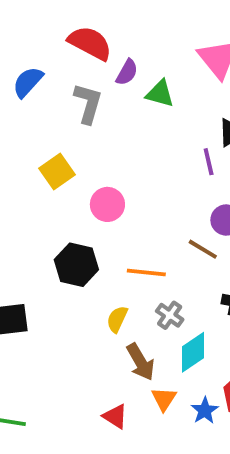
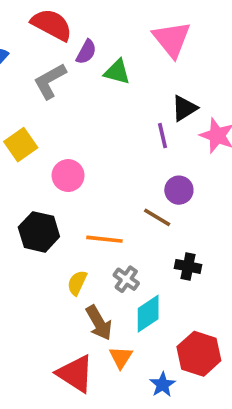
gray L-shape: (88, 103) -> (50, 81), turned -135
blue star: (205, 411) -> (163, 385), moved
red triangle: (115, 416) -> (75, 374), size x1.6

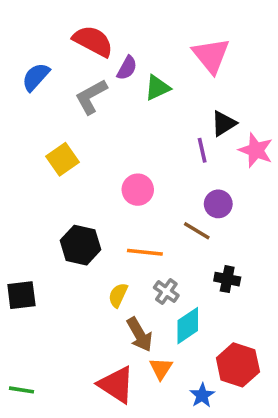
green triangle: (117, 72) -> (157, 88), turned -40
pink circle: (68, 176) -> (138, 190), moved

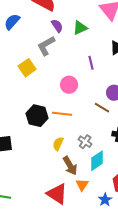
purple semicircle: (127, 68) -> (57, 26), moved, turned -64
gray L-shape: (91, 97) -> (46, 46), moved
purple line: (202, 150) -> (91, 63), moved
orange line: (145, 252) -> (62, 114), moved

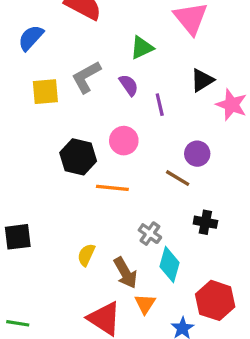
purple semicircle: (57, 26) -> (129, 85), moved
yellow square: (27, 68) -> (45, 92), moved, turned 30
black hexagon: (37, 116) -> (78, 157), moved
yellow semicircle: (58, 144) -> (86, 255), moved
cyan diamond: (97, 161) -> (169, 265), turned -40

